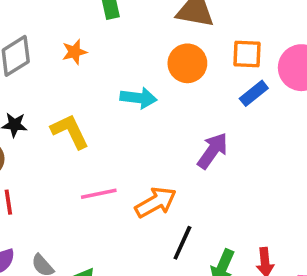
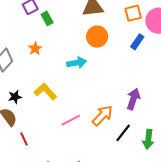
orange square: (247, 54) -> (133, 13), moved
purple arrow: (213, 151) -> (133, 99), moved
black line: (182, 243) -> (123, 133), turned 30

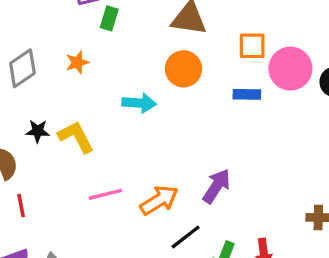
green rectangle: (47, 18) -> (109, 18), turned 32
blue rectangle: (137, 42) -> (247, 94), turned 42
black star: (15, 97) -> (38, 131), moved

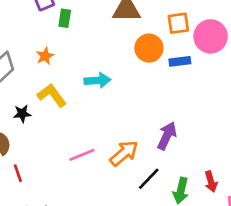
orange circle: (184, 69) -> (149, 48), moved
yellow L-shape: (76, 137) -> (52, 95), moved

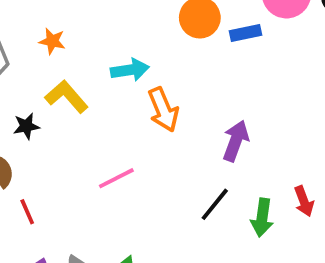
orange star: (45, 56) -> (52, 41), turned -30
orange arrow: (124, 153) -> (163, 110), moved, turned 112

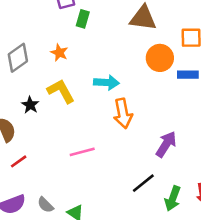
black star: (26, 126) -> (30, 105), turned 30
red line: (27, 212) -> (19, 161), turned 66

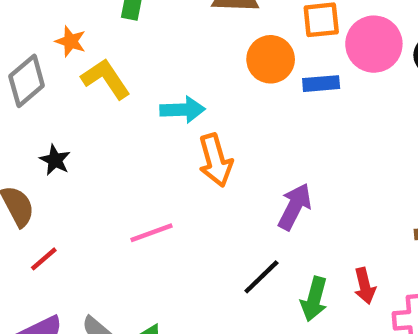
orange star: (59, 53) -> (71, 41), moved
yellow L-shape: (61, 91) -> (106, 79), moved

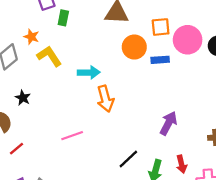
purple arrow: (295, 207) -> (168, 123), moved

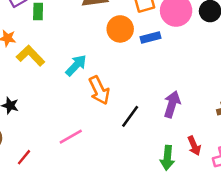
cyan arrow: (89, 72) -> (76, 65), turned -35
red line: (16, 149) -> (24, 157), moved
black line: (128, 159) -> (130, 116), moved

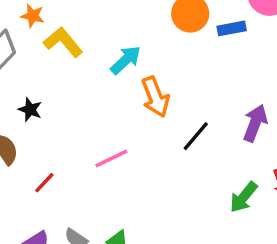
green arrow: (167, 158) -> (244, 197), turned 30

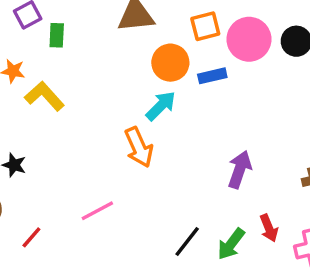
cyan arrow: (126, 60) -> (161, 106), moved
black line: (196, 136) -> (187, 241), moved

